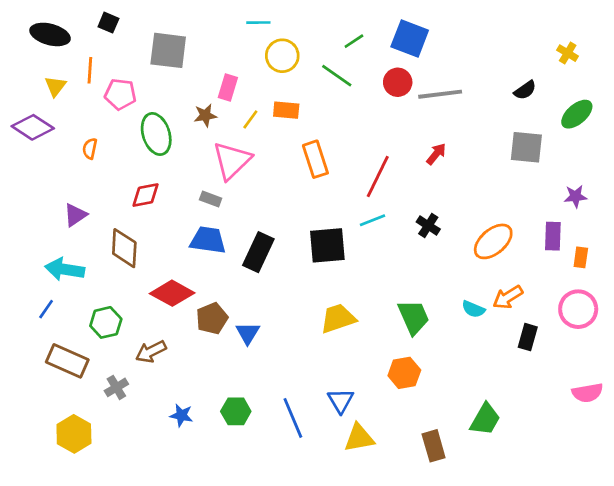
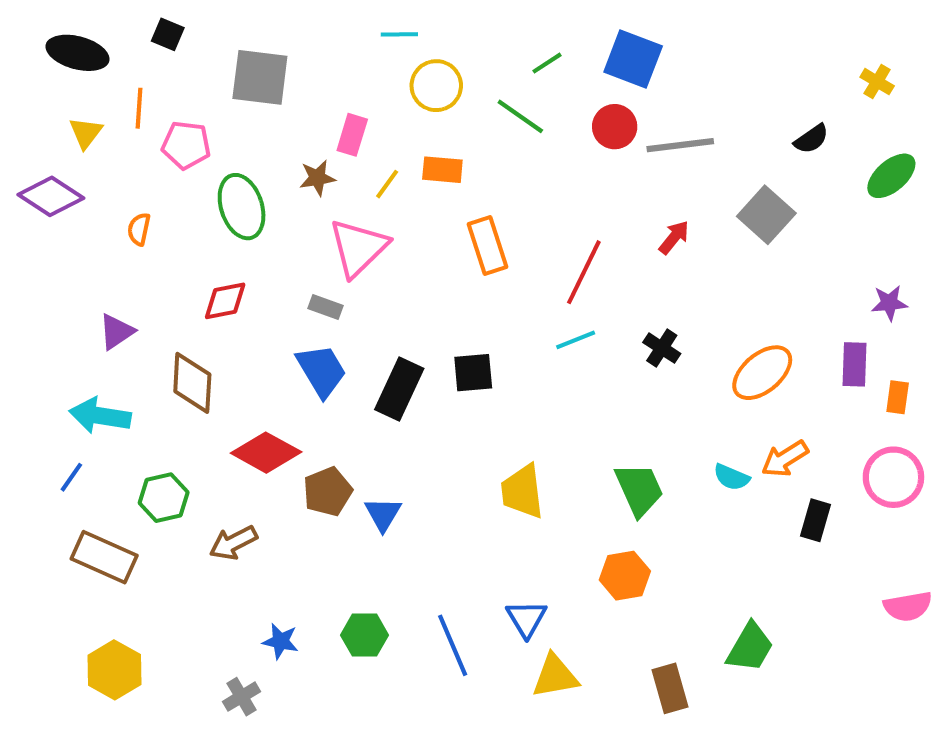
gray square: (526, 147) -> (766, 215), moved, turned 36
blue trapezoid: (208, 240) -> (321, 371), turned 51
black square: (327, 245) -> (473, 373), moved, size x0.7
yellow trapezoid: (338, 318) -> (522, 492), turned -78
gray cross: (116, 387) -> (242, 697), moved

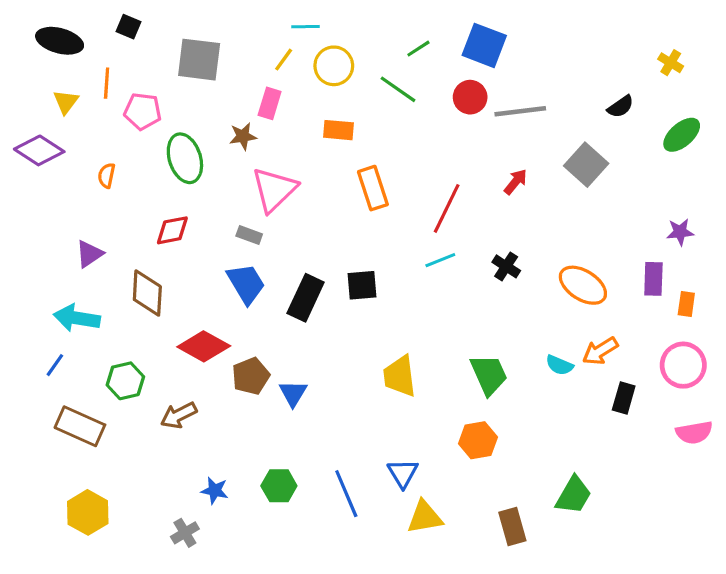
yellow line: (387, 184) -> (284, 60), moved
orange ellipse: (762, 373) -> (583, 285), turned 72
pink semicircle: (908, 606) -> (694, 432), moved

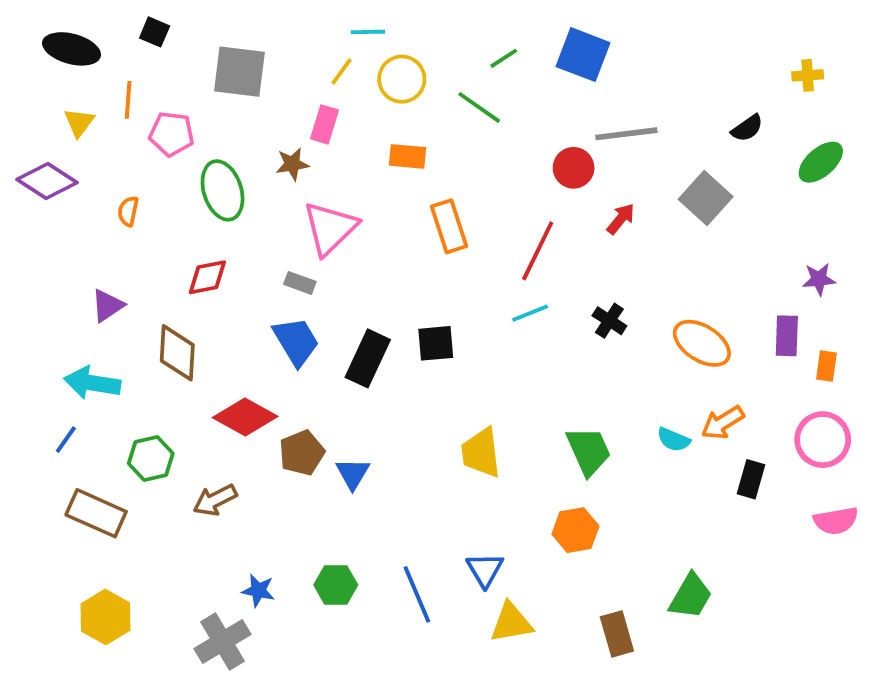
yellow cross: (671, 63) -> (808, 75), turned -35
red circle: (470, 97) -> (574, 168), moved
gray cross: (185, 533) -> (223, 642), size x1.6

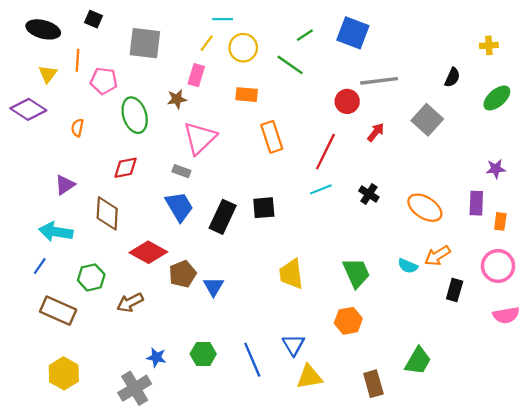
black semicircle: (747, 128) -> (452, 77), turned -30

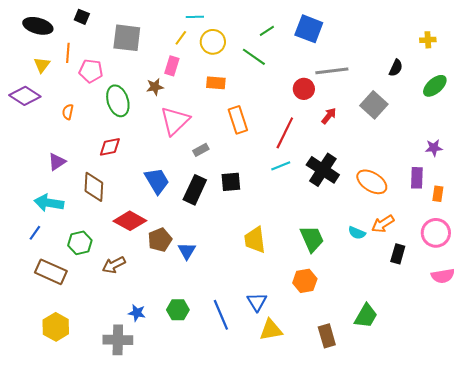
gray rectangle: (181, 171) -> (201, 150), moved, turned -49
black cross: (369, 194) -> (323, 170), size x1.8
gray cross: (135, 388) -> (118, 340), turned 32

